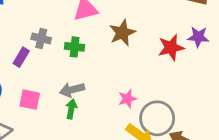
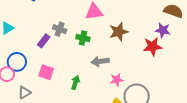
purple star: (198, 37) -> (163, 30), moved
gray arrow: (72, 90) -> (100, 61), moved

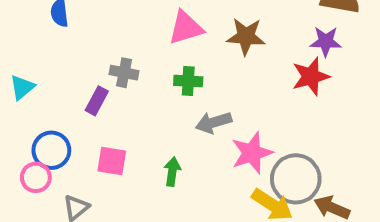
brown star: (119, 32) -> (246, 36), moved, turned 30
green cross: (83, 38) -> (188, 81), moved
pink star: (117, 80) -> (252, 153), size x1.5

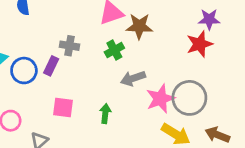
brown star: (246, 36) -> (139, 26), moved
green cross: (188, 81) -> (114, 50), turned -30
blue circle: (51, 150) -> (24, 71), moved
gray circle: (296, 179) -> (189, 98), moved

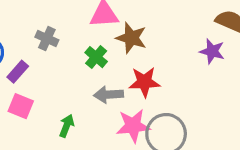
red star: (200, 44) -> (144, 82), moved
green cross: (114, 50) -> (96, 57), turned -36
purple rectangle: (51, 66) -> (18, 72), moved

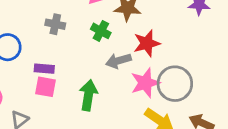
purple rectangle: (18, 72) -> (44, 69), moved, turned 66
green arrow: (67, 126) -> (88, 95), size x1.5

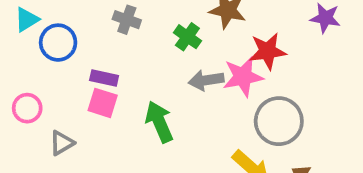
red star: (147, 43) -> (268, 51), moved
pink star: (145, 83) -> (243, 77), moved
green arrow: (88, 95) -> (159, 122), turned -40

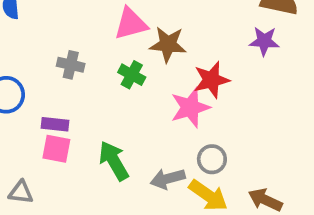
gray arrow: (206, 80) -> (168, 179), moved
gray circle: (279, 121) -> (212, 159), moved, size x0.6
gray triangle: (62, 143) -> (21, 192), turned 44

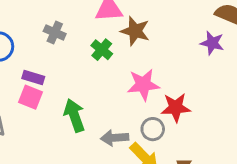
red star: (211, 80) -> (176, 108), moved

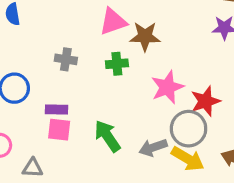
green cross: (102, 50) -> (117, 64), turned -30
gray circle: (153, 129) -> (189, 129), size x1.5

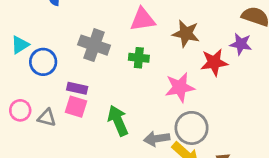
brown star: (145, 36) -> (186, 34), moved
gray cross: (66, 59) -> (94, 45), size x1.5
red star: (205, 101) -> (214, 62), moved
gray triangle: (33, 168) -> (47, 118), moved

